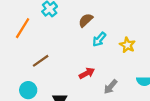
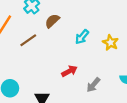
brown semicircle: (86, 20) -> (52, 21), moved
brown line: (41, 61) -> (28, 40), moved

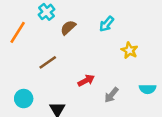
cyan arrow: (82, 37) -> (107, 24), moved
brown line: (28, 40) -> (48, 62), moved

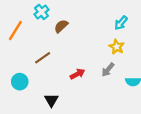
cyan arrow: (107, 24) -> (121, 23), moved
gray arrow: (111, 95) -> (108, 70), moved
cyan circle: (24, 99) -> (20, 82), moved

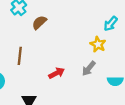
cyan arrow: (121, 23) -> (111, 24), moved
brown line: (43, 58) -> (20, 56), turned -49

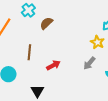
red arrow: (57, 73) -> (53, 65), moved

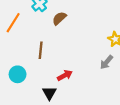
red arrow: (53, 65) -> (65, 75), moved

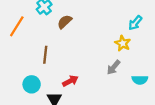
cyan circle: (18, 74) -> (32, 84), moved

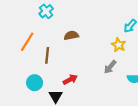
brown semicircle: (65, 22) -> (71, 35), moved, turned 32
orange line: (17, 26) -> (27, 42), moved

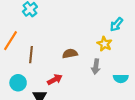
brown semicircle: (71, 35) -> (70, 54), moved
gray arrow: (110, 67) -> (96, 67), turned -32

